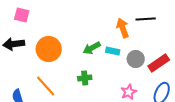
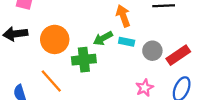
orange arrow: (123, 28) -> (123, 16), moved
green cross: (85, 78) -> (84, 60), moved, size x1.5

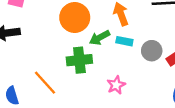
orange circle: (55, 39) -> (75, 17), moved
pink star: (145, 88) -> (116, 85), moved

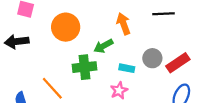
orange circle: (75, 17) -> (66, 27), moved
cyan rectangle: (124, 41) -> (127, 68), moved

